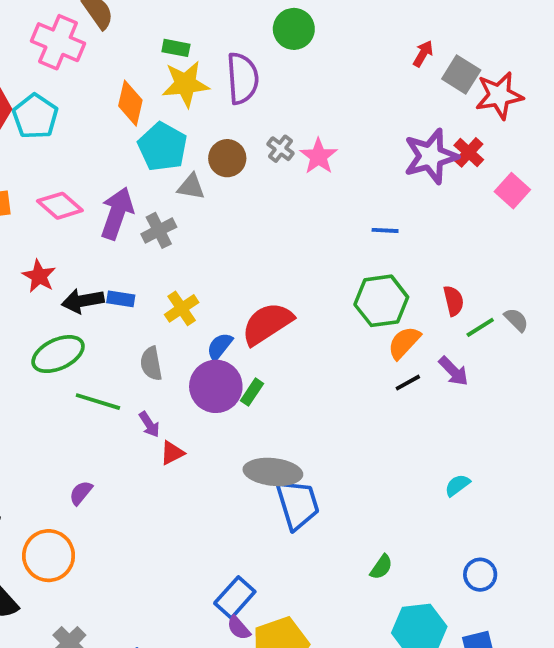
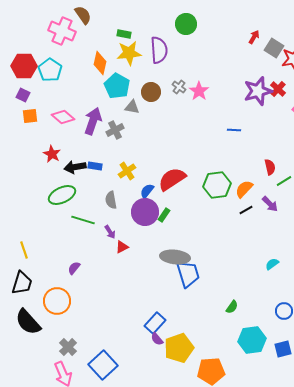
green hexagon: (381, 301) -> (217, 185), moved

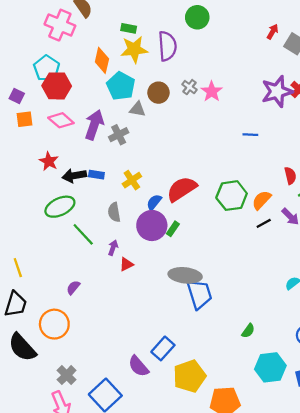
red hexagon: (24, 66) -> (57, 86), moved
green line: (83, 220) -> (83, 234), turned 30
purple arrow: (110, 232) -> (113, 248), turned -128
purple semicircle: (157, 339) -> (139, 366), moved, size x1.5

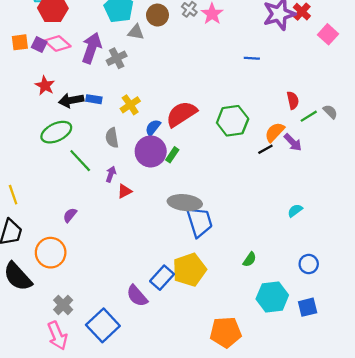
purple square: (17, 96) -> (39, 45), moved
orange semicircle: (261, 200) -> (275, 132), moved
yellow pentagon: (189, 376) -> (189, 270), moved

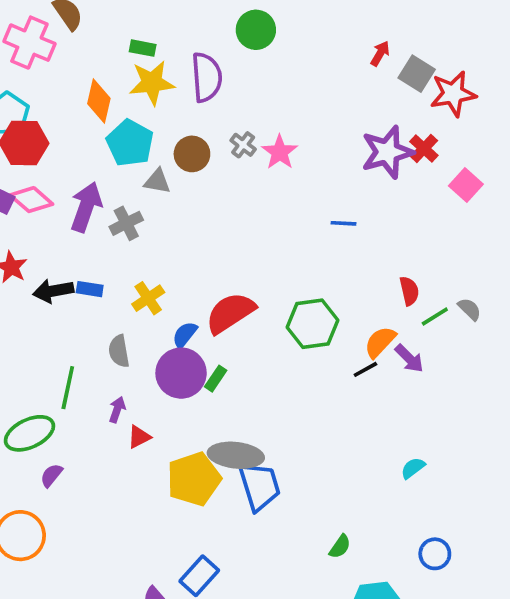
green ellipse: (56, 132) -> (29, 433), moved
green line: (80, 161) -> (68, 388), turned 55
yellow pentagon: (189, 270) -> (194, 479), moved

